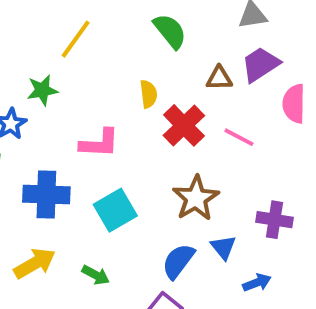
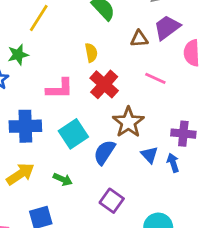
red cross: (184, 125) -> (104, 84), moved
blue semicircle: (178, 261) -> (104, 152), moved
blue arrow: (257, 283) -> (173, 163), moved, turned -84

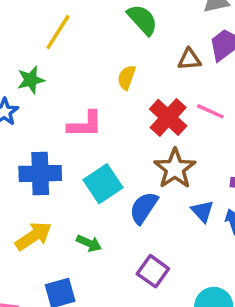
yellow semicircle: (91, 53) -> (127, 77), turned -150
red cross: (104, 84) -> (168, 117), moved

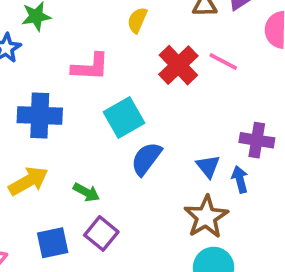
brown star: (175, 169) -> (206, 217), moved
cyan square: (103, 184) -> (124, 117), moved
purple square: (153, 271) -> (101, 233), moved

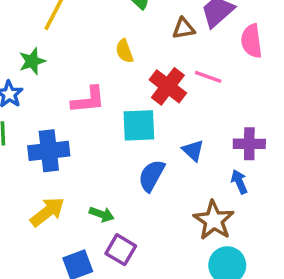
yellow semicircle: (137, 20) -> (124, 51), turned -35
cyan square: (124, 117) -> (139, 125), moved, turned 36
blue triangle: (208, 166) -> (193, 150), moved

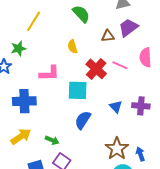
pink semicircle: (251, 41) -> (145, 57), moved
blue triangle: (193, 150) -> (116, 107), moved
blue arrow: (239, 182) -> (140, 154), moved

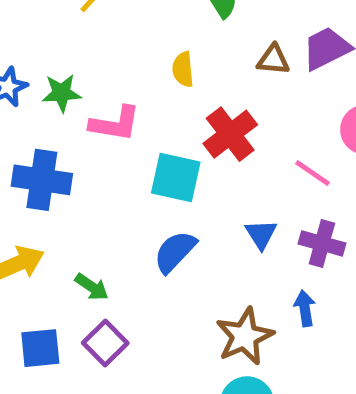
green star: (18, 48) -> (62, 93), moved
pink line: (120, 65) -> (313, 173), moved
blue arrow: (140, 154) -> (305, 308), moved

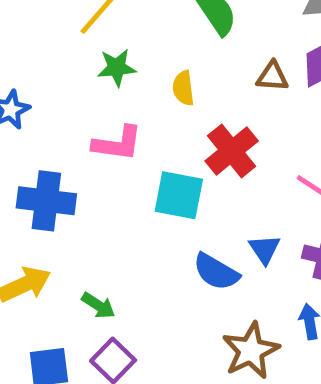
green star: (62, 93) -> (117, 68), moved
blue semicircle: (175, 252) -> (216, 272), moved, turned -102

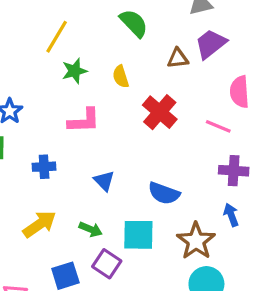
cyan square: (179, 195) -> (138, 235), moved
blue cross: (46, 201) -> (44, 167), size x0.6
blue triangle: (265, 249) -> (104, 181), moved

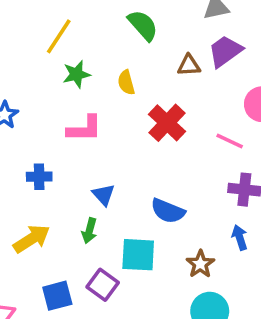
green arrow: (91, 229) -> (89, 231), moved, turned 80
brown star: (196, 241) -> (200, 264), size x0.7

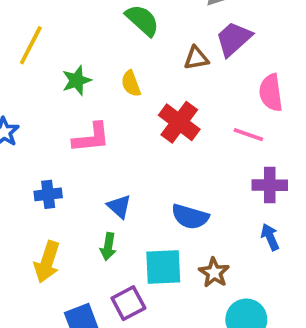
yellow line: (59, 36) -> (31, 45), moved
yellow arrow: (32, 239) -> (47, 262), turned 147
brown star: (200, 264) -> (214, 273), moved
purple square: (103, 285) -> (128, 303), turned 32

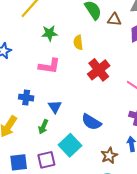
brown triangle: (196, 58) -> (114, 20), moved
blue cross: (48, 194) -> (26, 98), moved
cyan square: (163, 267) -> (70, 145), turned 35
brown star: (214, 273) -> (109, 156), moved

